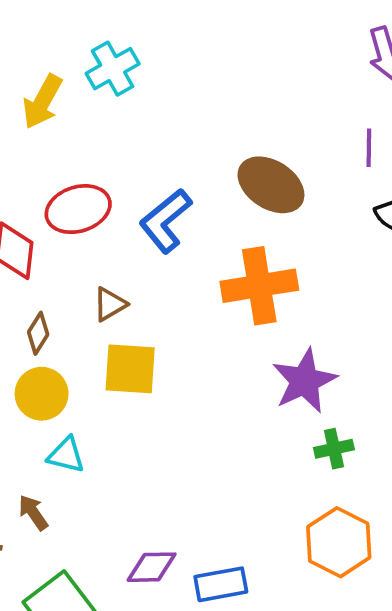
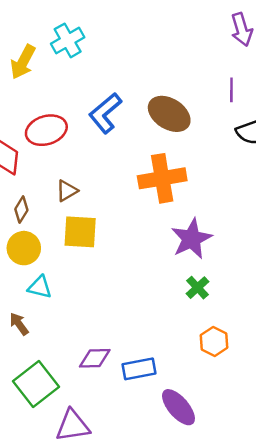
blue L-shape: (166, 221) -> (105, 113), moved
green cross: (334, 449) -> (197, 288), moved, turned -30
orange hexagon: (339, 542) -> (214, 341), size x0.7

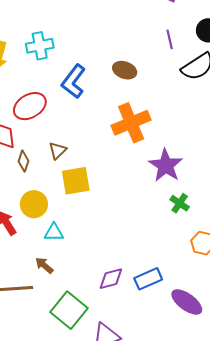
cyan cross: (68, 40) -> (40, 46), moved, turned 32
brown ellipse: (169, 114) -> (125, 70), size x0.7
brown diamond: (21, 210) -> (23, 161), moved

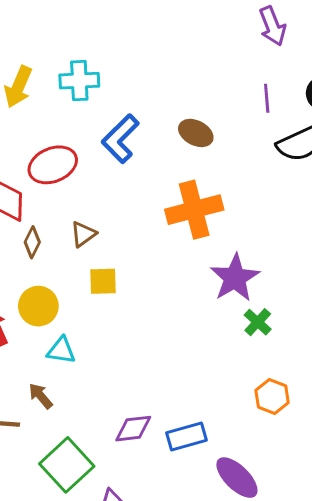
yellow square: (76, 181) -> (103, 281), size x0.7
green cross: (180, 203) -> (258, 322), moved

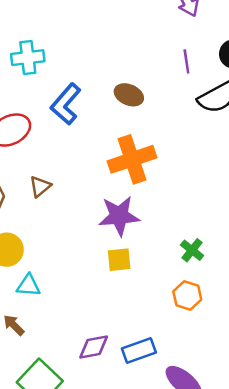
purple star: (235, 278) -> (119, 216), moved, turned 30
yellow square: (103, 281) -> (119, 260), moved
orange hexagon: (272, 396) -> (187, 296), moved

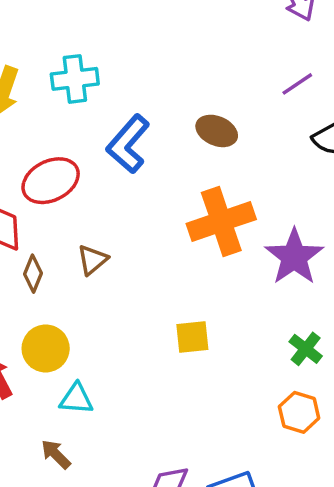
purple line: (186, 61) -> (297, 84), turned 65
purple star: (119, 216) -> (294, 257), moved, turned -30
yellow square: (119, 260) -> (192, 337), moved

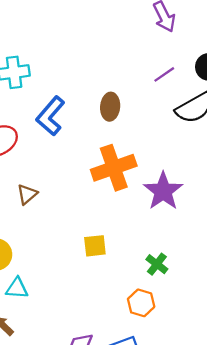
brown ellipse: (217, 131) -> (110, 107), turned 72
green cross: (306, 349) -> (157, 264), moved
orange hexagon: (299, 412) -> (141, 303), moved

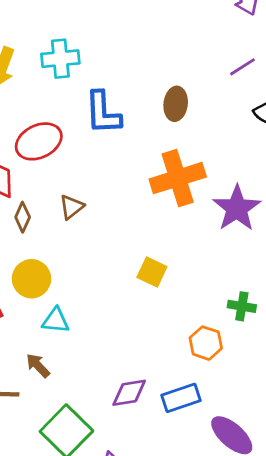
blue L-shape: (50, 116) -> (103, 113), turned -45
yellow square: (95, 246) -> (152, 272), turned 30
green cross: (157, 264) -> (242, 306), moved, turned -30

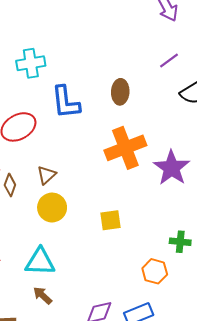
yellow square: (152, 272) -> (110, 220), turned -30
yellow circle: (32, 279) -> (52, 208), moved
cyan triangle: (56, 321) -> (40, 262), size x1.4
brown arrow: (38, 366) -> (43, 295), moved

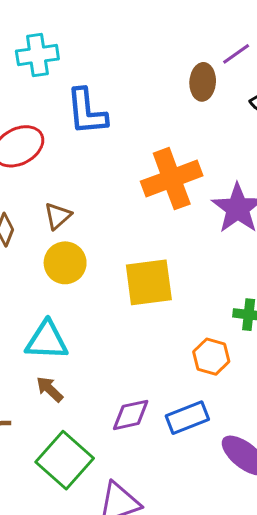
brown ellipse: (120, 92) -> (203, 82), moved
yellow square: (110, 220) -> (149, 282), size x1.6

